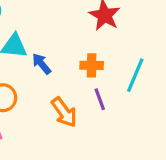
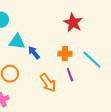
cyan line: (135, 75) -> (92, 60), turned -70

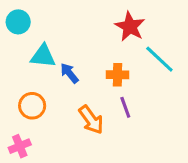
cyan line: (92, 60) -> (159, 59), moved

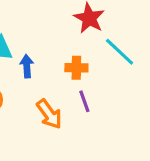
blue arrow: (69, 73) -> (27, 66), turned 35

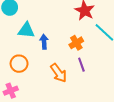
orange cross: (76, 68) -> (76, 43), turned -32

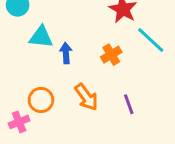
orange circle: (19, 64) -> (41, 100), moved
purple line: (81, 65) -> (129, 104), moved

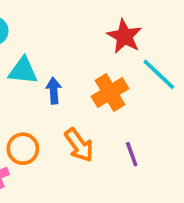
orange cross: (111, 55) -> (110, 92), size x1.4

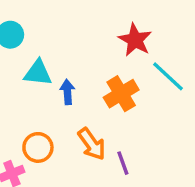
purple line: (132, 154) -> (123, 163), moved

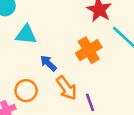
blue arrow: (67, 92) -> (48, 63), moved, turned -42

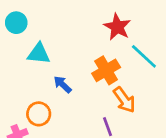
orange arrow: (67, 88) -> (124, 100), moved

